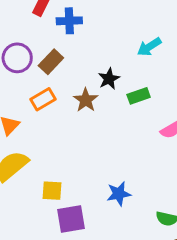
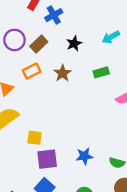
blue cross: (69, 21) -> (54, 15), turned -30
black star: (109, 79) -> (74, 43), moved
blue star: (119, 194) -> (84, 156), moved

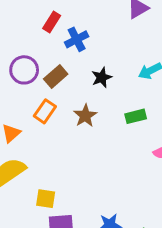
orange rectangle: (32, 71) -> (45, 111), turned -30

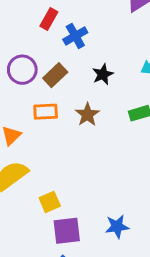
orange rectangle: (45, 111) -> (46, 112), turned 55
yellow square: (46, 199) -> (50, 202), turned -30

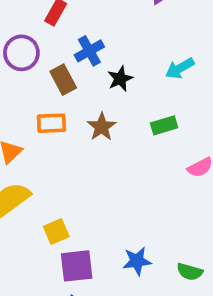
blue cross: (75, 36) -> (89, 51), moved
purple circle: (22, 70) -> (21, 53), moved
brown rectangle: (55, 75) -> (63, 80), turned -75

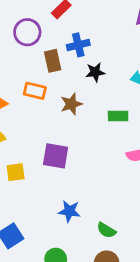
purple square: (77, 266) -> (56, 156), moved

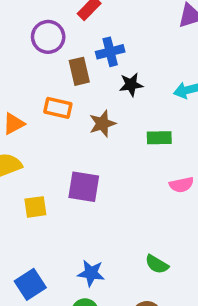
blue star: (69, 211) -> (91, 273), moved
green semicircle: (106, 230) -> (157, 264), moved

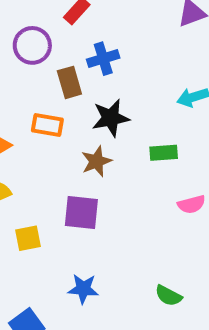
black star: (131, 85) -> (111, 118), moved, size x1.4
brown star: (102, 124) -> (96, 161), moved
blue star: (91, 273) -> (83, 289), moved

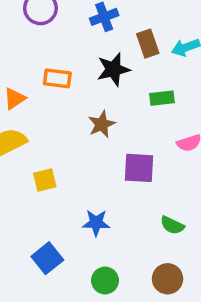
brown rectangle: (69, 82) -> (148, 44), moved
brown star: (96, 161) -> (102, 124), moved
purple square: (81, 212) -> (139, 168), moved

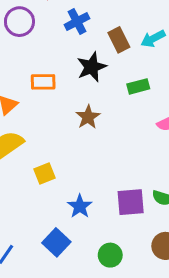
purple square: (139, 168) -> (131, 202), moved
blue star: (96, 223) -> (80, 206), moved, turned -30

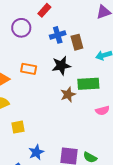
brown rectangle: (119, 40) -> (77, 42), moved
green rectangle: (138, 86) -> (88, 84), size x1.5
brown star: (88, 117) -> (68, 95), moved

